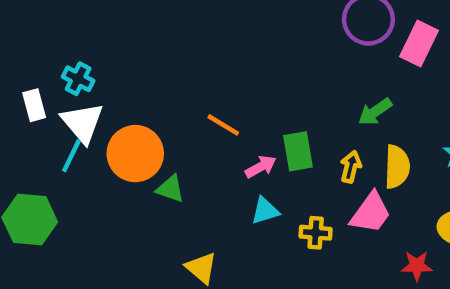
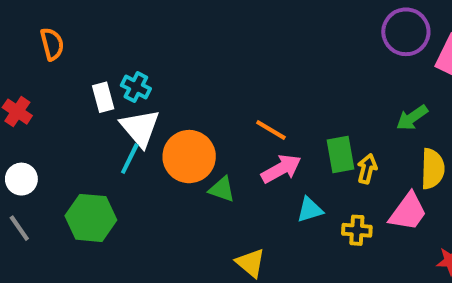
white rectangle: (34, 105) -> (103, 97), moved
pink arrow: (261, 167) -> (281, 169), moved, size x1.4
yellow arrow: (351, 167) -> (367, 169), moved

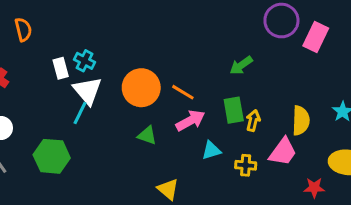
green arrow: (412, 118) -> (241, 65), moved
orange circle: (189, 157) -> (141, 88), moved

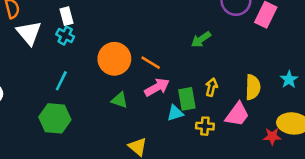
white rectangle: (61, 68) -> (67, 16), moved
white triangle: (87, 91) -> (29, 33), moved
green rectangle: (234, 110) -> (187, 99), moved
green hexagon: (52, 156) -> (55, 118), moved
red star: (314, 188) -> (272, 136), moved

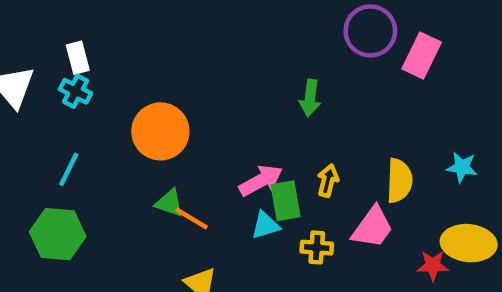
green arrow: (201, 39) -> (310, 98), turned -48
orange line: (151, 63) -> (192, 219), moved
cyan star: (289, 79) -> (462, 167), turned -30
pink arrow: (157, 87) -> (261, 181), moved

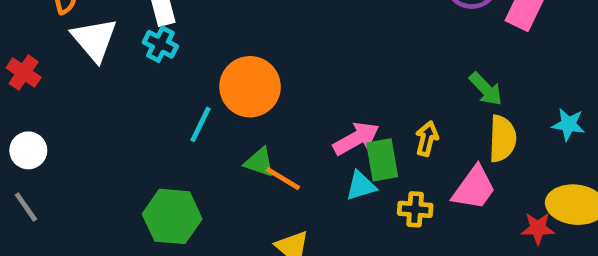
green arrow: (310, 98) -> (486, 89), moved, turned -51
cyan line: (69, 169) -> (200, 124), moved
green hexagon: (58, 234) -> (172, 216), moved

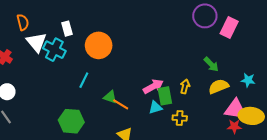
cyan cross: (160, 44) -> (54, 50), moved, size x1.5
orange circle: (250, 87) -> (99, 45), moved
yellow semicircle: (502, 139) -> (219, 86), turned -114
pink trapezoid: (474, 188) -> (234, 109), moved

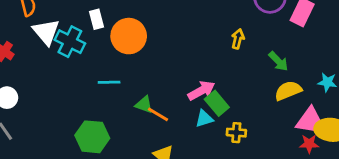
white rectangle: (67, 29) -> (96, 19), moved
cyan line: (84, 80) -> (109, 82), turned 63
yellow arrow: (185, 86) -> (238, 39), moved
green rectangle: (165, 96) -> (217, 103), turned -30

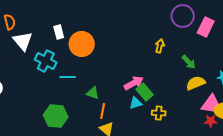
cyan cross: (70, 42) -> (46, 61), moved
orange line: (158, 114) -> (103, 111), moved, turned 70

